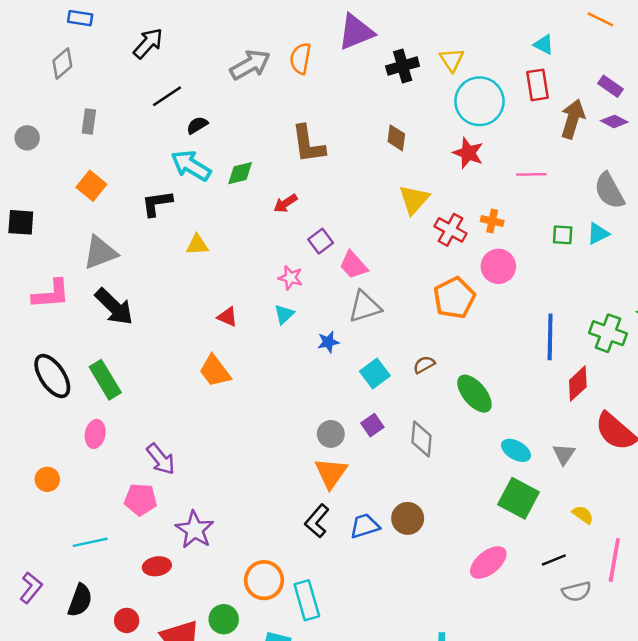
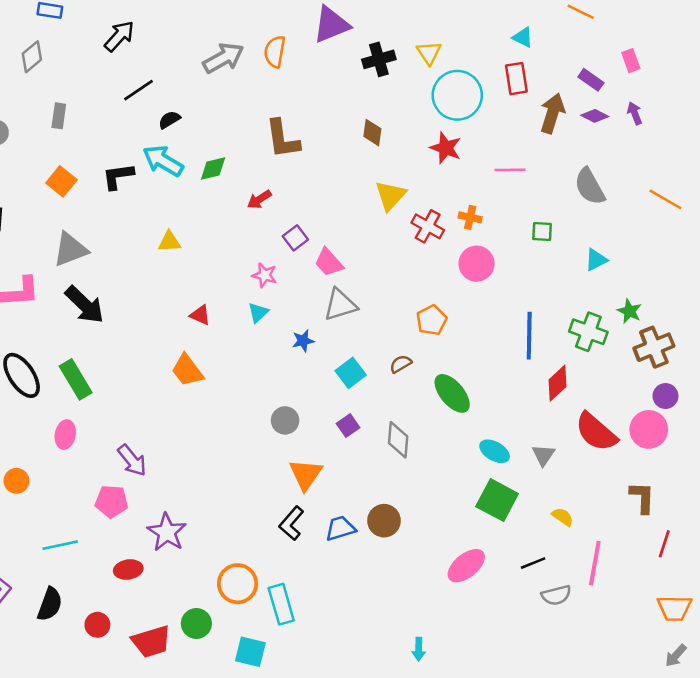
black L-shape: (157, 203) -> (118, 176), moved
cyan triangle: (598, 234) -> (596, 260), moved
orange pentagon: (454, 298) -> (432, 320), moved, size x0.7
gray circle: (331, 434) -> (285, 420), moved

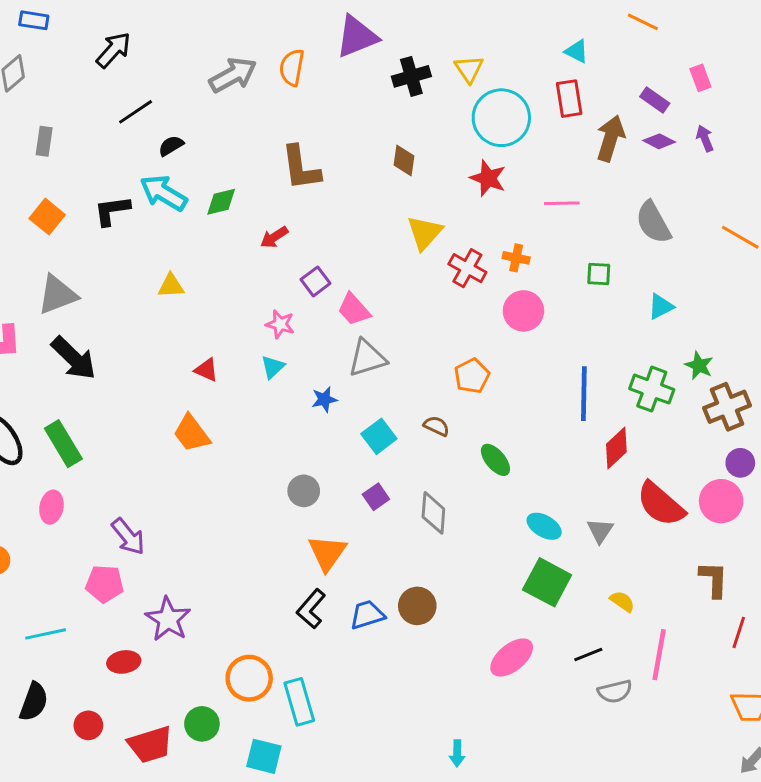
brown semicircle: (401, 364) -> (436, 426), turned 55
green ellipse: (452, 393) -> (495, 460), size x0.7

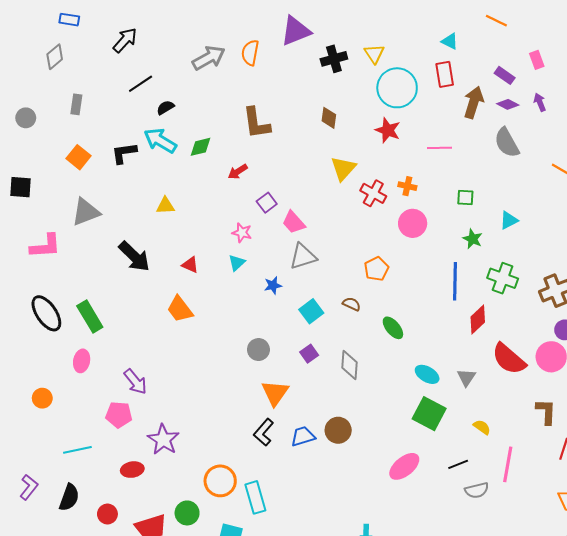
gray semicircle: (653, 222) -> (507, 143), moved
black arrow: (74, 358) -> (134, 256), moved
green star: (699, 365) -> (473, 239), moved

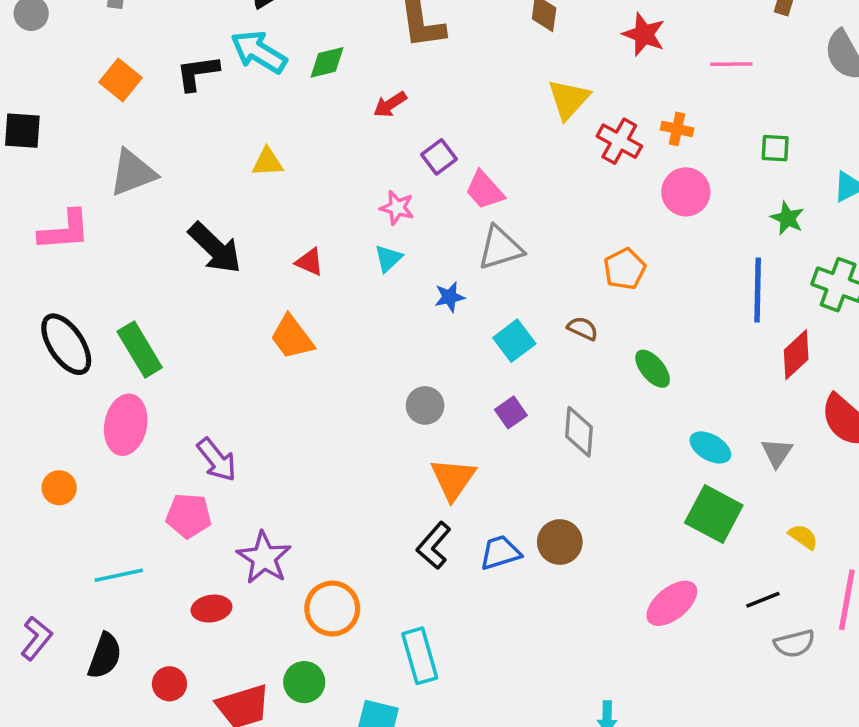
pink ellipse: (82, 361) -> (126, 425), size x1.5
orange circle: (220, 481) -> (332, 609), moved

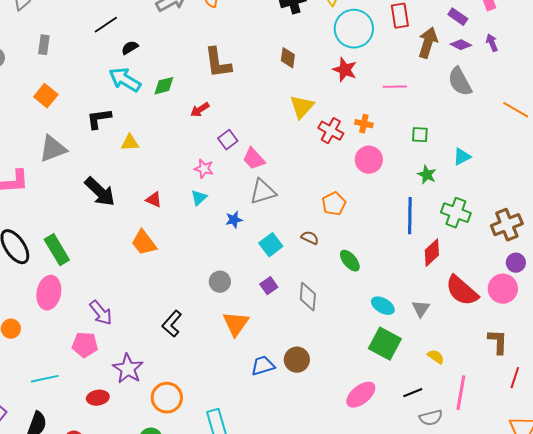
black L-shape: (197, 73) -> (99, 119), moved
black L-shape: (434, 546) -> (172, 324), moved

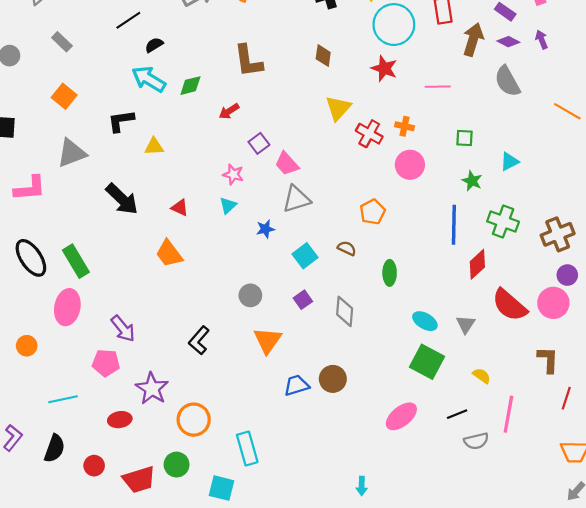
gray rectangle: (44, 45) -> (62, 42), turned -54
green ellipse: (350, 261) -> (390, 273), turned 40

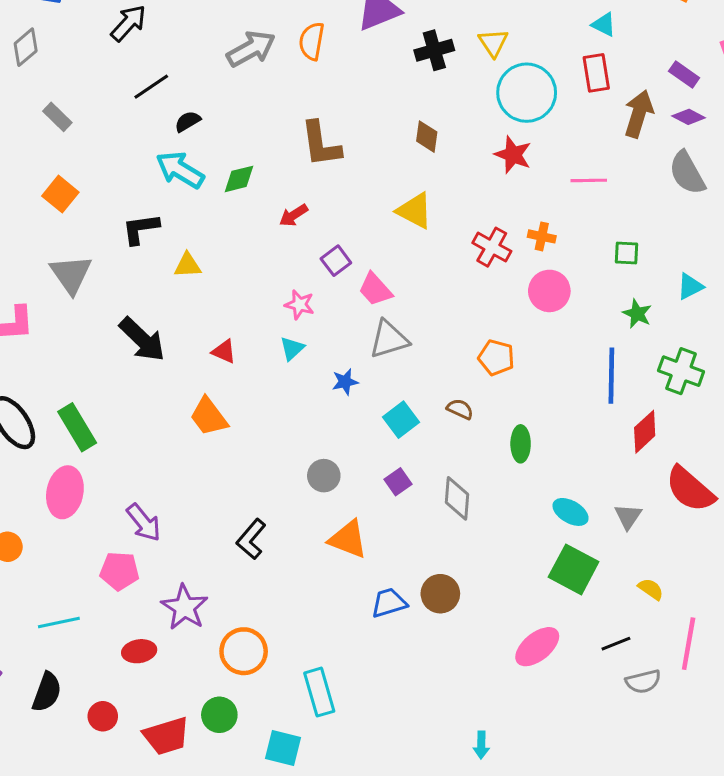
yellow triangle: (338, 108) -> (415, 211), moved, turned -44
gray triangle: (72, 153) -> (71, 274), turned -44
orange pentagon: (372, 212) -> (496, 358), turned -30
orange triangle: (268, 340) -> (348, 539), turned -44

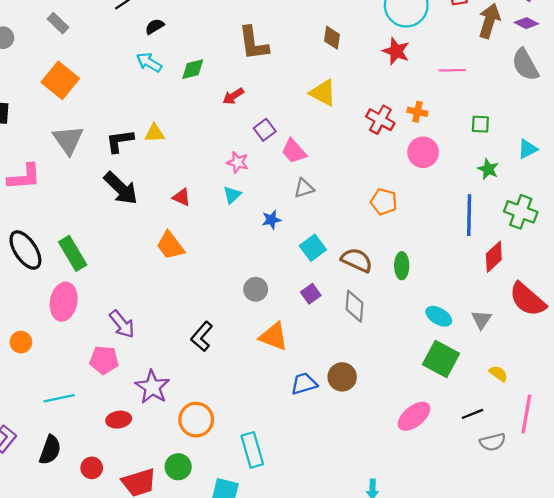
cyan arrow: (180, 170) -> (149, 62), size x0.7
orange square: (60, 194) -> (60, 80), size x1.4
black L-shape: (141, 229) -> (120, 141), moved
gray triangle: (389, 339) -> (304, 188), size x0.7
brown semicircle: (460, 409) -> (357, 260), moved, size x1.6

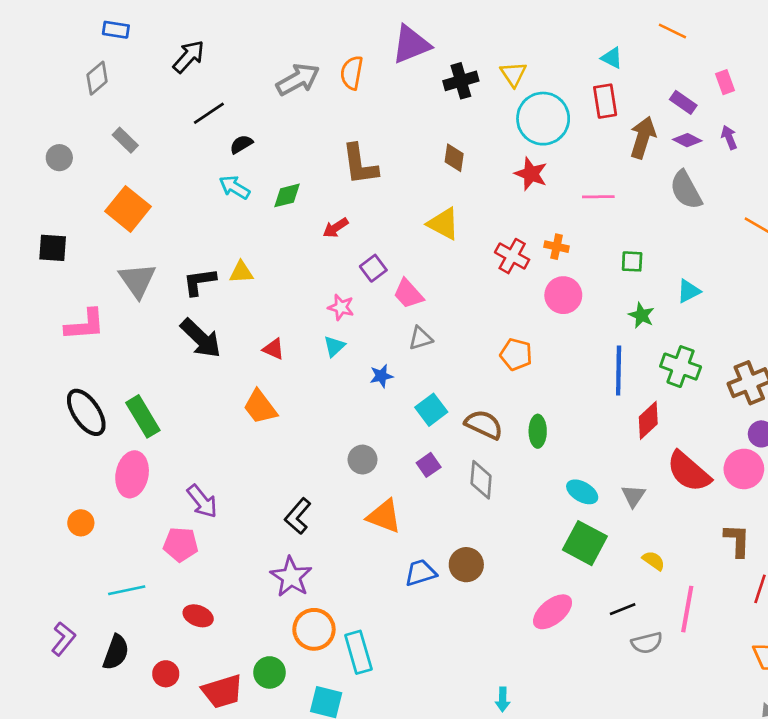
purple star: (152, 387) -> (291, 577), moved
red ellipse: (119, 420) -> (198, 616), turned 30
orange circle: (196, 420) -> (314, 629), moved

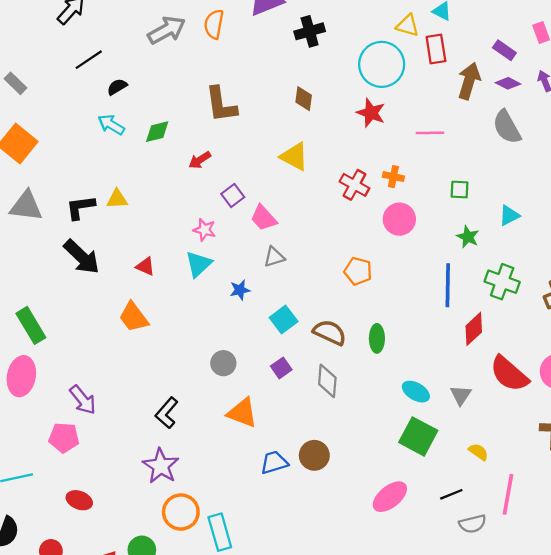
yellow triangle: (513, 74) -> (408, 25), moved, turned -40
gray triangle: (137, 280) -> (26, 206), turned -48
cyan triangle: (334, 346) -> (199, 264), size x1.4

